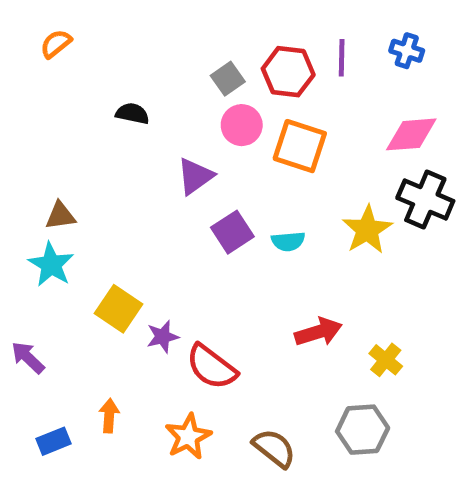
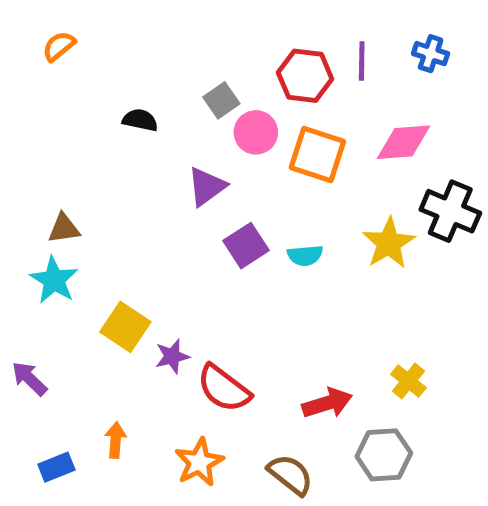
gray square: (228, 79) -> (221, 100), moved
pink diamond: (411, 134) -> (404, 142), moved
red arrow: (318, 332) -> (327, 403), moved

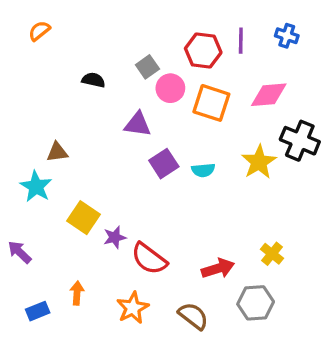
purple triangle: (207, 187) -> (138, 124), turned 44
brown triangle: (64, 228) -> (57, 152), moved

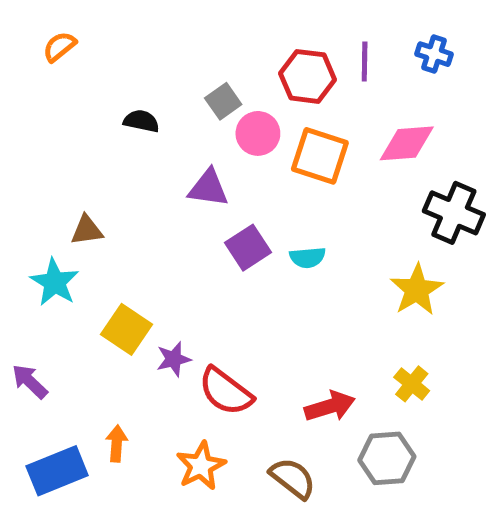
yellow star: (259, 162) -> (417, 290), moved
blue rectangle: (38, 311) -> (57, 471), size x1.6

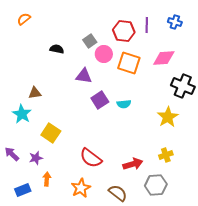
purple star: (174, 359) -> (36, 158), moved
yellow cross: (412, 384) -> (166, 155), turned 32
blue rectangle: (57, 471) -> (23, 190), size x0.7

